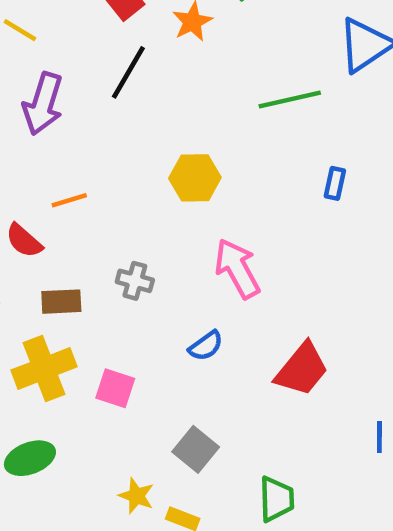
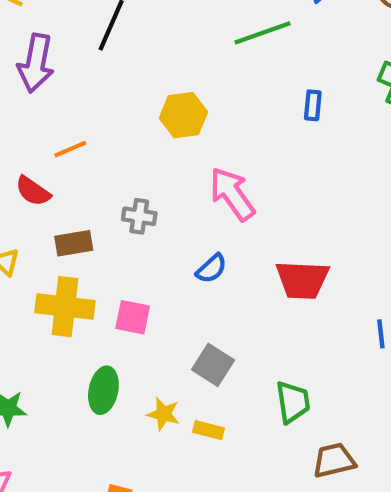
yellow cross: (44, 368) -> (65, 307), turned 34
red trapezoid: (302, 369) -> (302, 280), turned 60
green ellipse: (30, 458) -> (103, 390), moved, turned -51

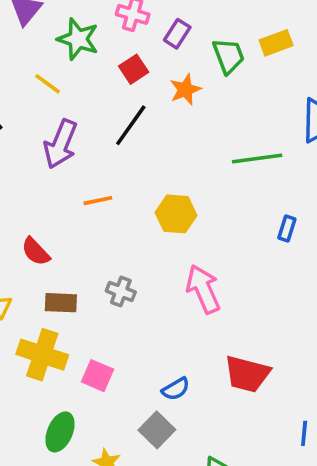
orange line: (70, 149) -> (98, 201), moved
blue semicircle: (211, 269) -> (176, 389), moved

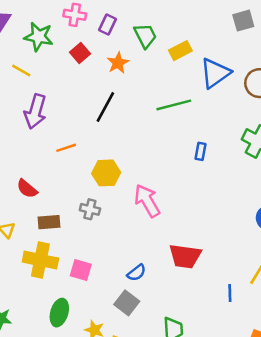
yellow rectangle: (276, 43) -> (180, 51), moved
black line: (131, 125) -> (105, 107), moved
yellow hexagon: (176, 214) -> (106, 173), moved

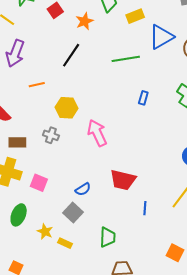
blue line: (230, 293) -> (145, 208), moved

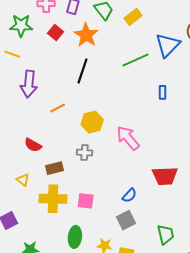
orange star: (85, 21) -> (86, 35), size x1.4
blue triangle: (161, 37) -> (168, 45), moved
gray square: (73, 213) -> (126, 220), turned 36

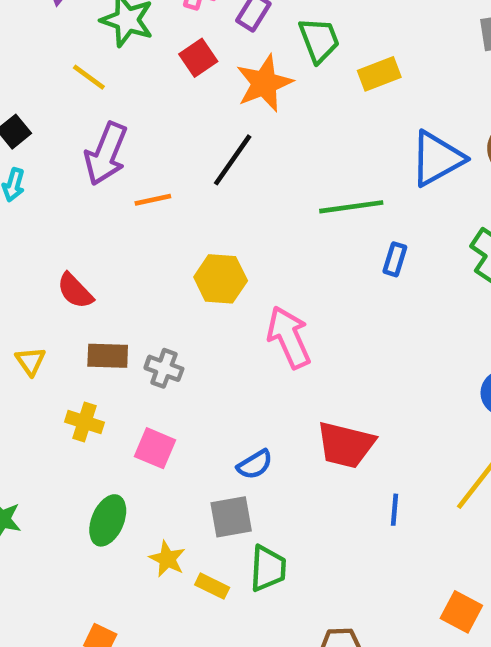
green line: (135, 60) -> (351, 207), moved
orange line: (58, 108) -> (153, 200), moved
gray cross: (85, 153) -> (164, 368), moved
yellow cross: (53, 199) -> (84, 422), size x0.6
green trapezoid: (166, 234) -> (268, 568), moved

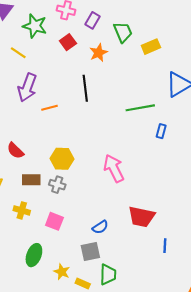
orange star: (264, 83) -> (99, 53), size x0.7
black line: (233, 160) -> (85, 88), turned -40
yellow hexagon: (221, 279) -> (62, 159), moved

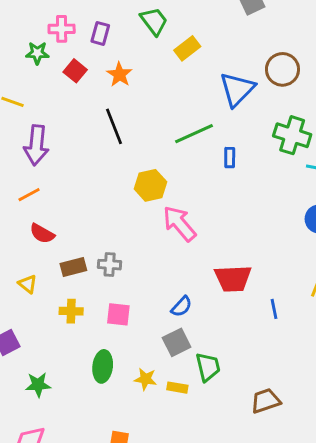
green star: (35, 26) -> (37, 53), moved, size x0.7
green trapezoid: (123, 32) -> (154, 21), moved
orange line: (49, 108) -> (29, 195), moved
yellow hexagon: (62, 159) -> (150, 185), moved

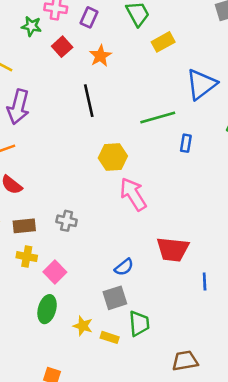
brown rectangle: (73, 267) -> (24, 226), moved
pink square: (118, 314) -> (55, 272), moved, turned 30

